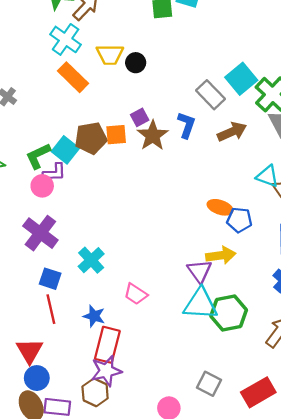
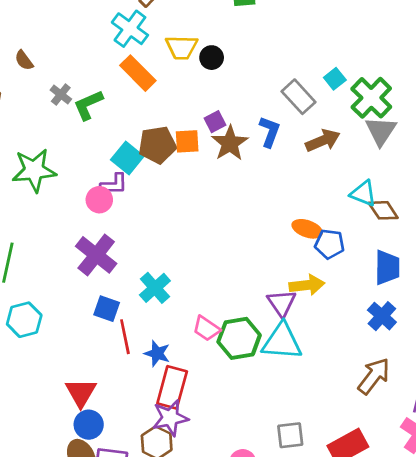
cyan square: (241, 79) -> (335, 79), size x0.6
green L-shape: (38, 156) -> (88, 105), moved
red line: (51, 309) -> (125, 337), moved
green hexagon: (229, 313) -> (239, 338), moved
gray square: (209, 384) -> (290, 435), turned -35

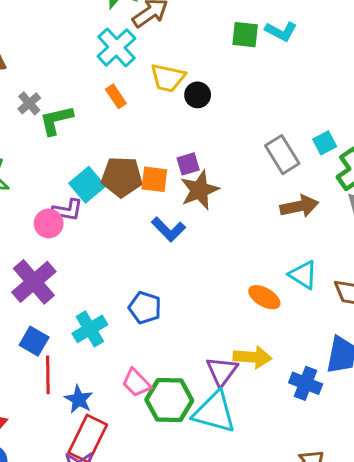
orange rectangle: (138, 73) -> (116, 96), size x0.6
blue L-shape: (270, 132) -> (168, 229), moved, turned 104
cyan triangle: (363, 193) -> (303, 275), moved
blue pentagon: (330, 244) -> (145, 308), moved
blue cross: (382, 316) -> (306, 383), moved, turned -32

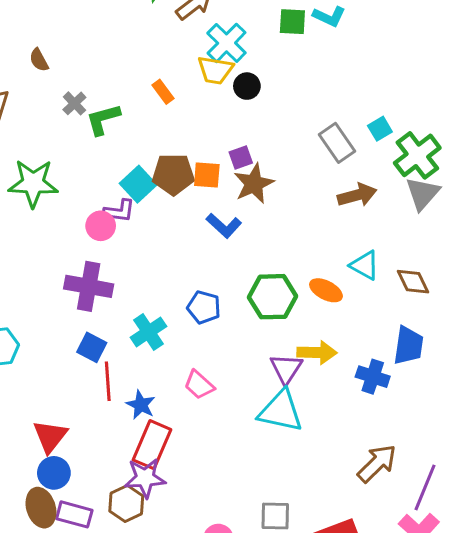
cyan cross: (116, 47) -> (227, 43), moved
purple cross: (34, 282) -> (89, 286), turned -36
green hexagon: (169, 400) -> (273, 297), moved

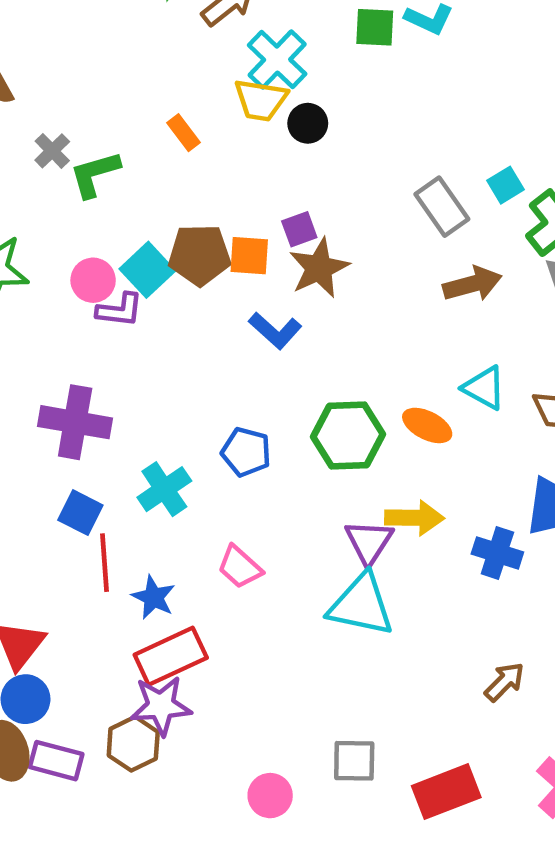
pink circle: (101, 226) -> (93, 280), moved
red rectangle: (152, 445) -> (171, 656), turned 42
brown arrow: (377, 463) -> (504, 682), size x0.7

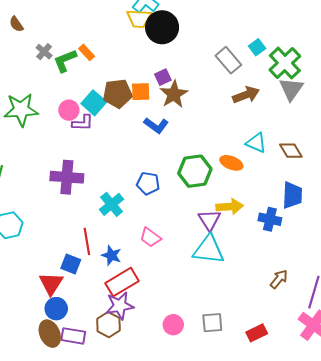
black circle: (308, 123) -> (162, 27), size x1.8
orange rectangle: (183, 133) -> (87, 52), moved
blue square: (80, 513) -> (71, 264), moved
red rectangle: (446, 792) -> (257, 333), size x0.7
pink circle: (270, 796) -> (173, 325), moved

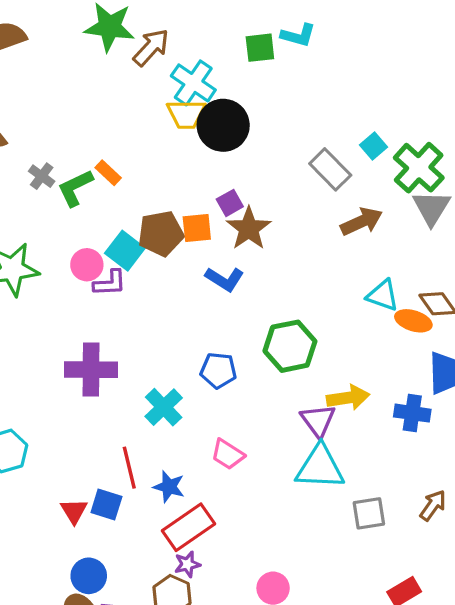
orange ellipse: (231, 163) -> (413, 321), moved
red triangle: (51, 284) -> (74, 511), moved, size x0.7
purple star: (120, 306) -> (187, 564), size x0.6
gray square: (212, 323) -> (369, 513), moved

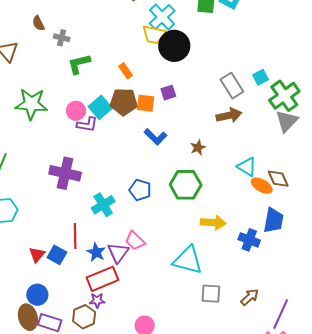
orange rectangle: (108, 173) -> (126, 71), moved
gray cross: (42, 176) -> (62, 38), moved, turned -35
brown arrow: (362, 222) -> (229, 115), moved
brown star: (249, 229) -> (198, 148), moved, size x0.6
purple triangle: (318, 421) -> (118, 253), moved

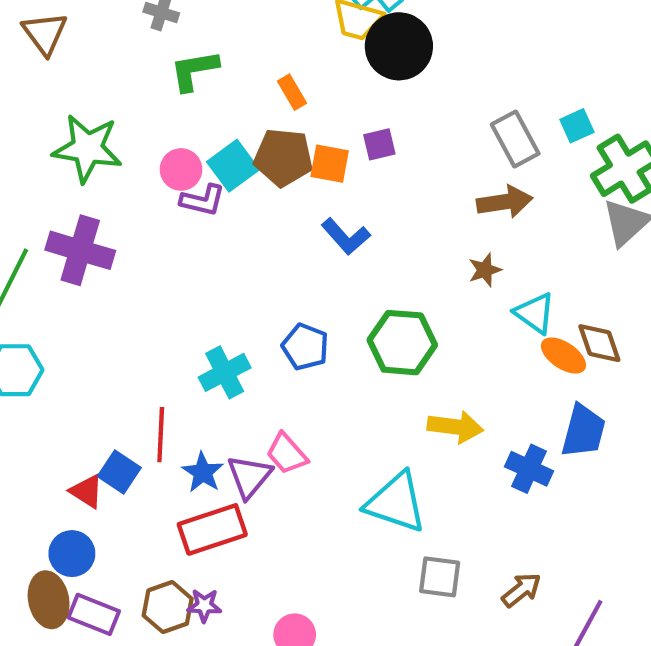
brown star: (198, 148) -> (485, 270), moved
purple cross: (65, 173) -> (80, 250), moved
red triangle: (37, 255) -> (87, 491), moved, turned -42
purple star: (97, 300) -> (204, 606), moved

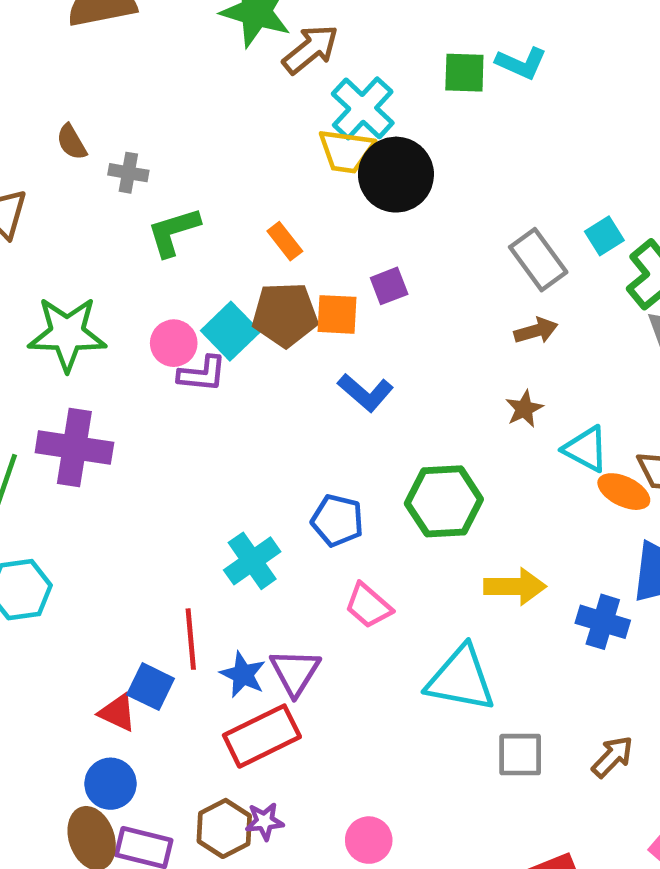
brown arrow: (505, 202) -> (536, 331), size x0.7
pink trapezoid: (287, 454) -> (368, 606), moved

